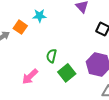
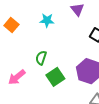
cyan star: (39, 16) -> (47, 20), moved

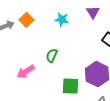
green square: (55, 77) -> (70, 86), moved, turned 30

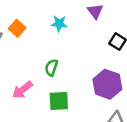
green square: (70, 86) -> (59, 101), moved

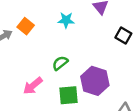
green semicircle: (51, 68) -> (60, 63), turned 35
purple hexagon: (107, 84) -> (95, 81), moved

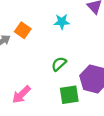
pink arrow: (33, 86) -> (21, 95), moved

